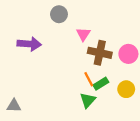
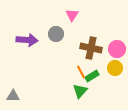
gray circle: (59, 14) -> (56, 34), moved
pink triangle: (83, 34) -> (72, 15), moved
yellow circle: (126, 89) -> (115, 68), moved

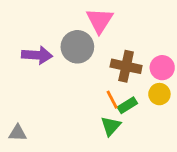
pink triangle: (72, 15) -> (100, 20), size x1.5
gray circle: (56, 34) -> (77, 47), size x1.5

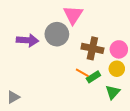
orange line: (112, 100) -> (82, 73), turned -32
green triangle: (111, 126) -> (113, 92), moved
gray triangle: (18, 133) -> (13, 97), turned -32

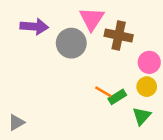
purple arrow: (27, 40) -> (34, 27), moved
brown cross: (92, 48) -> (119, 35), moved

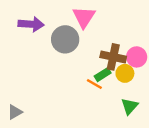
brown cross: (119, 35) -> (113, 57), moved
yellow circle: (147, 87) -> (125, 73), moved
green rectangle: (117, 97) -> (103, 75), moved

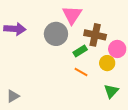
purple arrow: (31, 24) -> (15, 29), moved
brown cross: (113, 57) -> (95, 35), moved
green rectangle: (103, 75) -> (80, 51), moved

